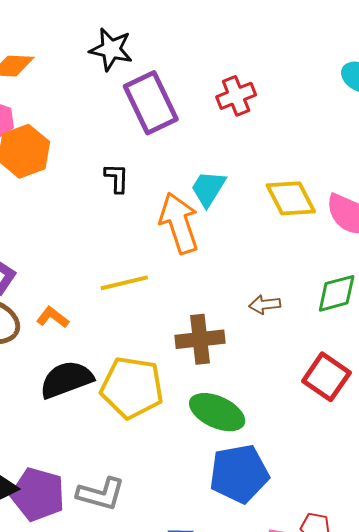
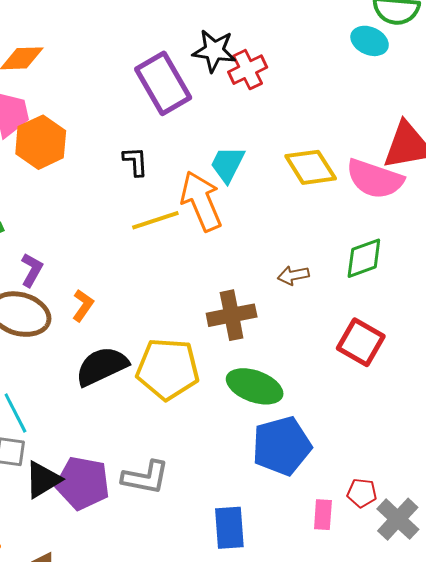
black star: (111, 49) -> (214, 51), moved
yellow line: (124, 283) -> (155, 220), moved
orange L-shape: (53, 317) -> (83, 305), turned 92

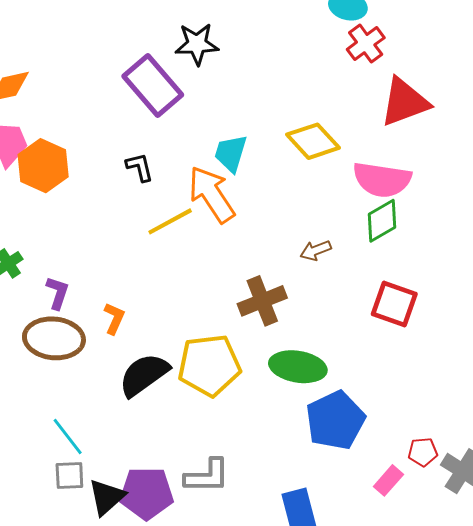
red cross: (248, 70) -> (366, 44), moved
pink semicircle: (375, 179) -> (382, 180), moved
pink rectangle: (323, 515) -> (388, 480), turned 48

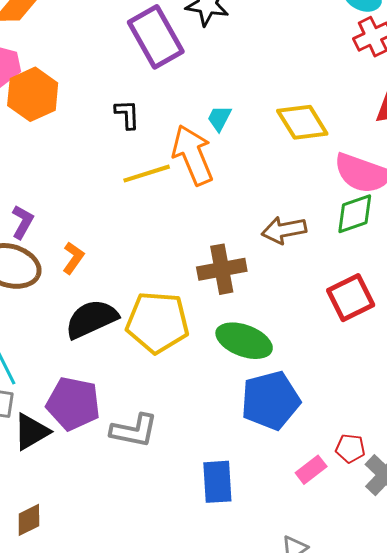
cyan trapezoid: (231, 153) -> (219, 118), size x0.7
brown arrow: (316, 250) -> (284, 230), size x1.4
red square: (394, 304) -> (351, 298), turned 33
purple pentagon: (146, 493) -> (73, 404), moved

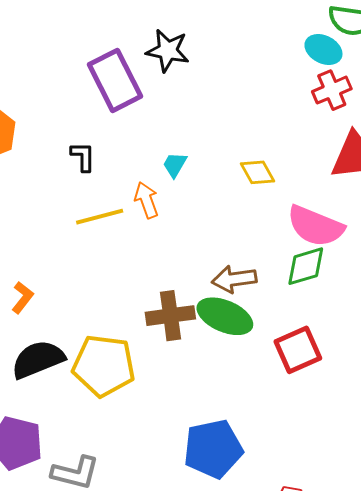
yellow diamond: (302, 122) -> (257, 172), size x0.7
orange arrow: (193, 155) -> (146, 200), size x0.6
green ellipse: (244, 341) -> (225, 316), moved

